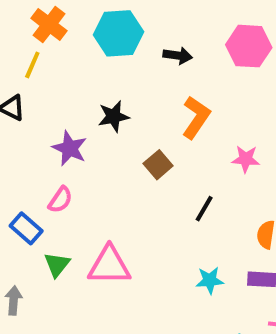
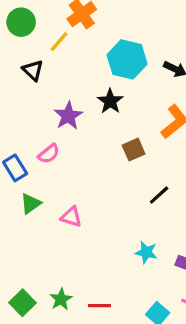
cyan hexagon: (119, 33) -> (127, 59), moved
black star: (114, 116) -> (110, 101), turned 30
pink triangle: (109, 266) -> (71, 217), size x0.6

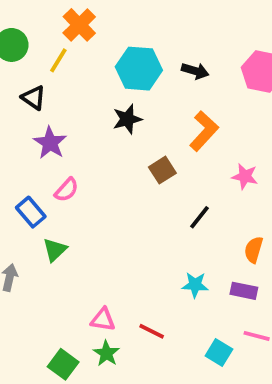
black star: (110, 101) -> (127, 119), turned 30
purple star: (68, 116) -> (50, 143), moved
pink triangle: (71, 217) -> (103, 320), moved
red line: (99, 306) -> (152, 331), moved, turned 35

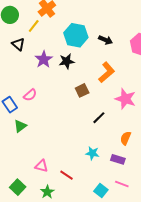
purple star: (50, 143) -> (44, 59), moved
pink star: (245, 176) -> (125, 99), size x1.5
green star: (106, 353) -> (47, 192), moved

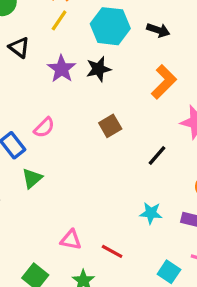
yellow line: (34, 26) -> (59, 20), moved
brown square: (82, 90) -> (110, 126), moved

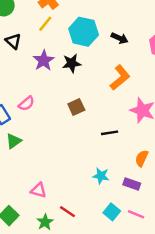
black line: (157, 155) -> (110, 133), turned 35
red line: (112, 251) -> (67, 212), moved
cyan square: (169, 272) -> (112, 212), moved

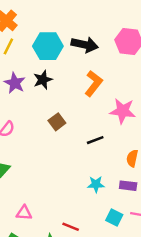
black arrow: (120, 38) -> (85, 45), size x1.5
pink triangle: (39, 190) -> (24, 213), moved

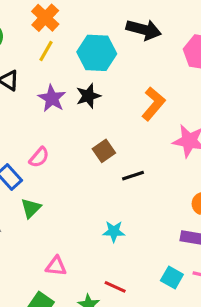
black arrow: (85, 45) -> (144, 30), moved
black line: (95, 140) -> (133, 176), moved
cyan star: (96, 184) -> (114, 231), moved

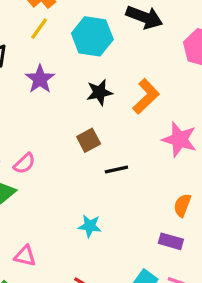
black star: (88, 96) -> (99, 92), moved
pink semicircle: (39, 157) -> (24, 163), moved

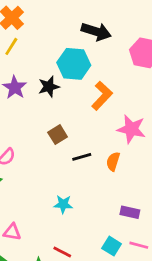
cyan hexagon: (92, 36) -> (74, 64), moved
black star: (99, 92) -> (49, 87), moved
orange semicircle: (182, 205) -> (113, 161), moved

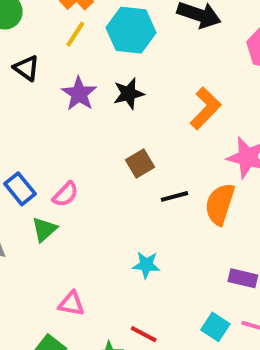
cyan hexagon: (74, 64) -> (131, 30), moved
orange semicircle: (113, 161) -> (220, 204), size x1.5

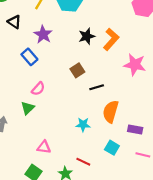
black star: (129, 94) -> (87, 36), moved
blue rectangle: (20, 189) -> (29, 57), moved
orange semicircle: (220, 204) -> (111, 112), moved
cyan square: (215, 327) -> (112, 148), moved

